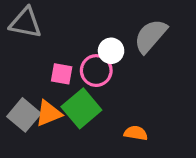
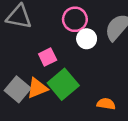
pink circle: (96, 71) -> (75, 19), moved
pink square: (62, 74) -> (48, 57), turned -36

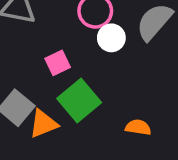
orange triangle: (37, 88) -> (43, 124), moved

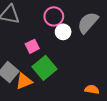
orange semicircle: (138, 127) -> (92, 89), moved

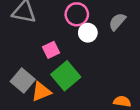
gray semicircle: (88, 23) -> (117, 22), size x0.7

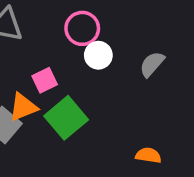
gray semicircle: (117, 22) -> (152, 64), moved
orange triangle: (41, 92) -> (23, 107), moved

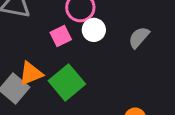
pink square: (45, 80) -> (61, 36), moved

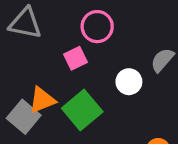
white circle: (94, 30) -> (129, 82), moved

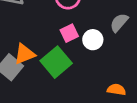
pink square: (75, 58) -> (69, 33), moved

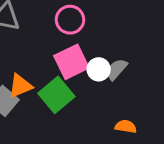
gray semicircle: (119, 23) -> (117, 69), moved
pink square: (69, 33) -> (71, 62), size x1.6

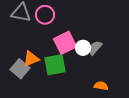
pink circle: (70, 20) -> (45, 15), moved
green square: (56, 95) -> (55, 65), turned 30

